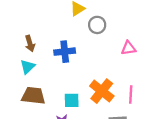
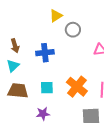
cyan square: (72, 100) -> (47, 88), moved

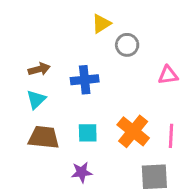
brown arrow: (15, 46) -> (39, 69), turned -88

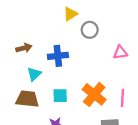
cyan triangle: (36, 99) -> (34, 74), moved

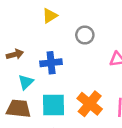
yellow triangle: (70, 14) -> (50, 16), moved
cyan square: (60, 96) -> (53, 105), size x1.5

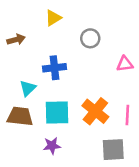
brown arrow: (15, 54) -> (16, 40), moved

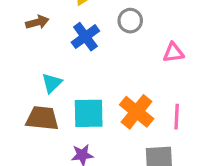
blue cross: (54, 68) -> (85, 37), moved, turned -30

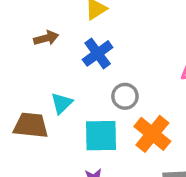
gray circle: (130, 21) -> (125, 96), moved
brown trapezoid: (42, 118) -> (31, 125), moved

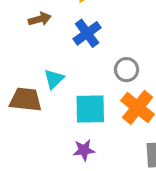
gray circle: (125, 96) -> (127, 70), moved

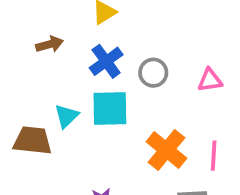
gray circle: (127, 70) -> (153, 73), moved
cyan square: (90, 109) -> (110, 108), moved

